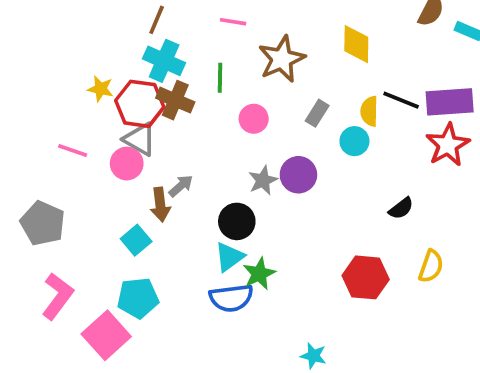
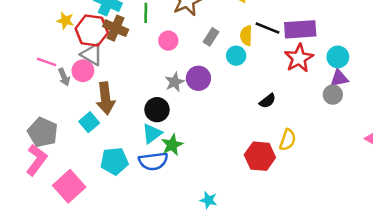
gray arrow: (181, 186) -> (64, 77), moved, turned 108
brown arrow: (160, 205) -> (106, 98), size x1.4
gray pentagon: (43, 223) -> (43, 132), moved
red hexagon: (366, 277) -> (260, 156), moved
cyan pentagon: (138, 298) -> (114, 161), moved

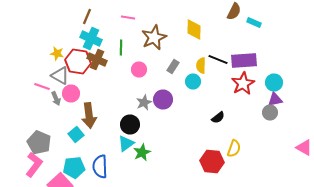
gray triangle: (92, 54) -> (60, 76), moved
cyan pentagon: (114, 161) -> (74, 168), moved
blue semicircle: (153, 161) -> (100, 166), moved, turned 95

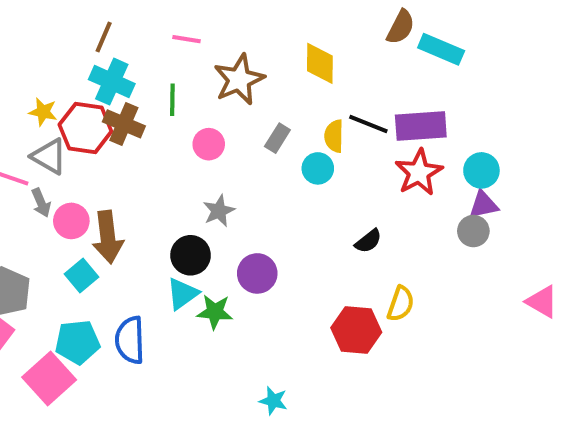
cyan rectangle: (254, 22) -> (441, 49), size x1.5
pink circle: (71, 94) -> (71, 221), moved
purple circle: (163, 100) -> (257, 273), moved
green star: (142, 152) -> (215, 312), turned 30

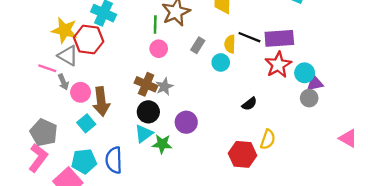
green line: (172, 100) -> (155, 25), moved
yellow star: (43, 112) -> (64, 30), size x1.6
brown cross: (124, 124) -> (146, 84), moved
cyan circle: (481, 170) -> (305, 73), moved

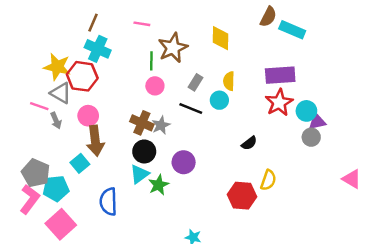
black line: (249, 37) -> (191, 109), moved
pink circle: (81, 92) -> (88, 116), moved
green star: (162, 144) -> (159, 185), turned -30
cyan pentagon: (84, 161) -> (56, 188), moved

